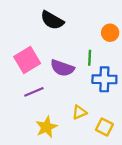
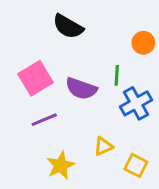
blue cross: (104, 79) -> (136, 103), turned -30

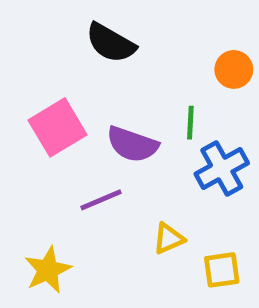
purple line: (44, 120) -> (101, 200), moved
yellow star: (61, 165) -> (48, 270), moved
yellow square: (136, 165) -> (222, 270), turned -35

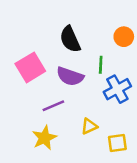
black semicircle: (111, 43) -> (70, 39), moved, turned 36
yellow star: (48, 270) -> (44, 138), moved

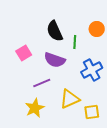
green line: (101, 65) -> (75, 42), moved
pink square: (30, 67) -> (24, 53), size x0.7
yellow triangle: (89, 126) -> (70, 99), size x1.5

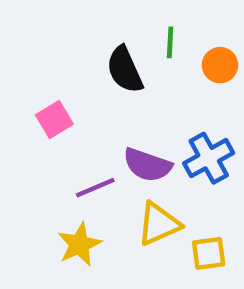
green line: (75, 42) -> (170, 42), moved
purple semicircle: (55, 60) -> (147, 165), moved

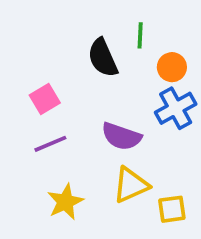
orange circle: (220, 65) -> (172, 67), moved
blue cross: (209, 158) -> (176, 108), moved
purple line: (95, 188) -> (50, 144), moved

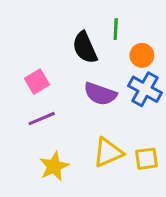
blue cross: (176, 108) -> (145, 89), turned -32
purple semicircle: (121, 136) -> (100, 94), moved
yellow square: (172, 209) -> (147, 159), moved

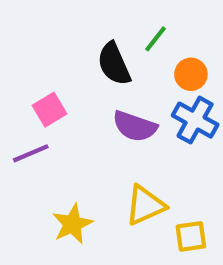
green line: (116, 29) -> (156, 39), turned 35
purple line: (42, 119) -> (31, 153), moved
yellow square: (147, 159) -> (191, 236), moved

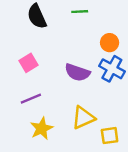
green line: (156, 39) -> (80, 12), moved, turned 49
black semicircle: (114, 64) -> (37, 16), moved
purple line: (31, 153) -> (31, 99), moved

